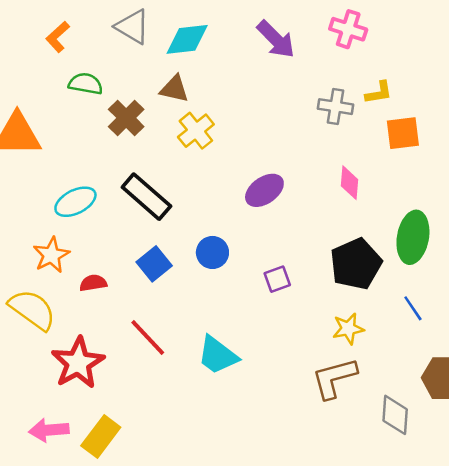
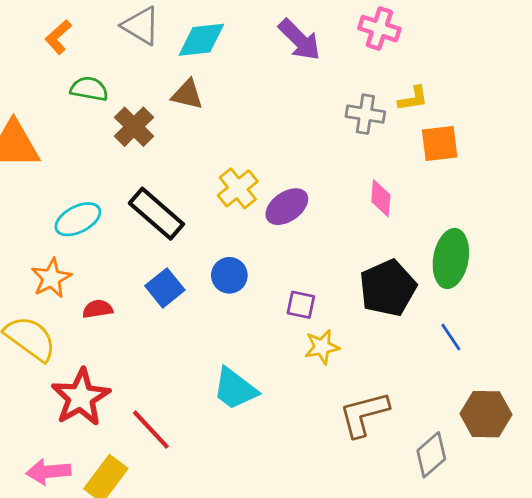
yellow cross: (196, 131) -> (238, 188), moved
purple square: (277, 279) -> (301, 305), turned 32
yellow star: (348, 329) -> (322, 347), moved
red line: (148, 337) -> (151, 430), moved
gray diamond: (395, 415) -> (431, 455), turned 45

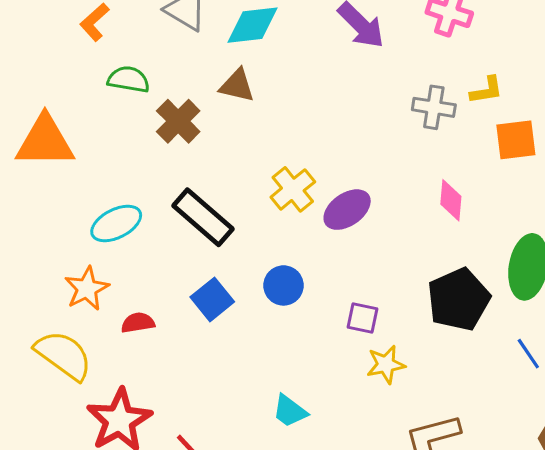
cyan trapezoid: (235, 389) -> (290, 411), size x0.7

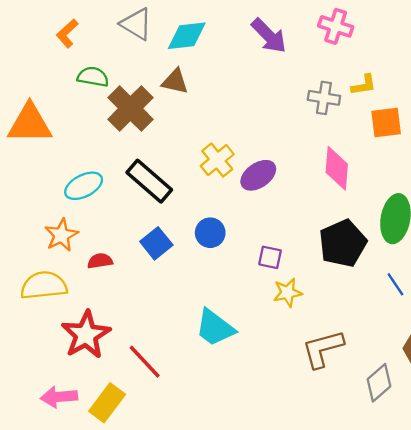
brown cross: (178, 121) -> (130, 108), size x1.4
pink diamond: (451, 200) -> (337, 168), size x1.4
yellow semicircle: (64, 355) -> (44, 285), turned -42
cyan trapezoid: (290, 411) -> (215, 328), size x1.5

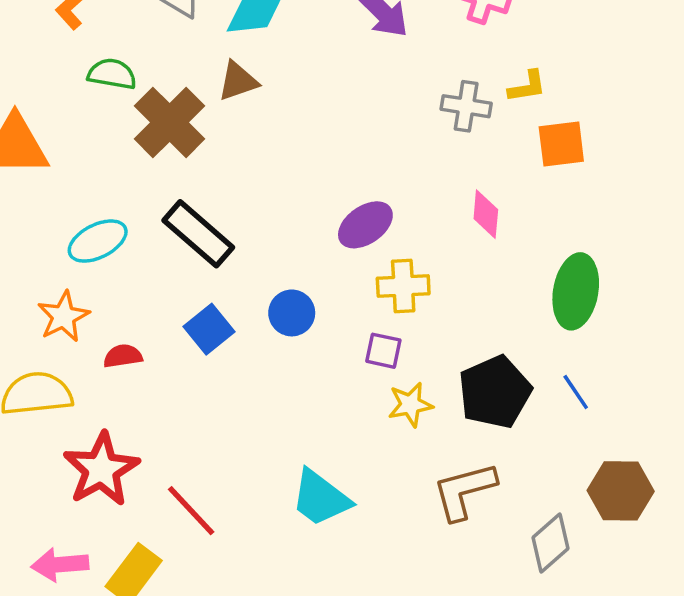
brown triangle: (175, 81) -> (238, 81), turned -32
yellow cross: (217, 160) -> (403, 286), moved, turned 36
pink diamond: (337, 168) -> (486, 214), size x0.7
black pentagon: (343, 243) -> (495, 392), moved
cyan trapezoid: (215, 328) -> (320, 498), moved

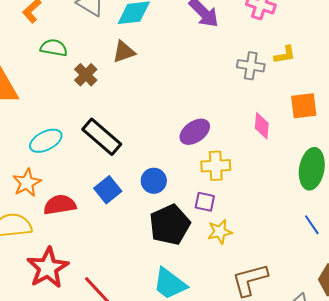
brown cross: (170, 122) -> (86, 75), size x0.6
orange square: (561, 144) -> (304, 106), moved
red semicircle: (123, 356) -> (60, 205), size x1.5
black pentagon: (495, 392) -> (170, 225), moved

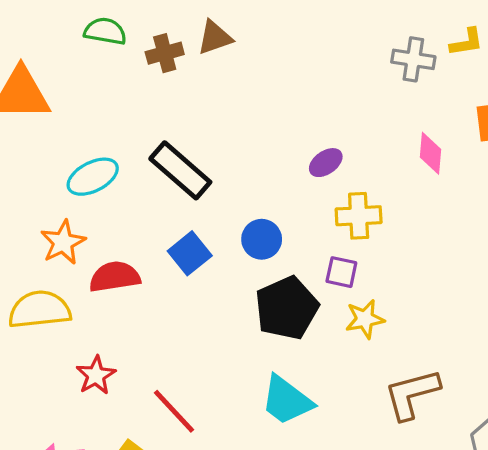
brown cross: (86, 75) -> (165, 53), moved, turned 30
purple ellipse: (195, 132) -> (326, 163), size x0.7
red star: (48, 268) -> (96, 375), size x0.6

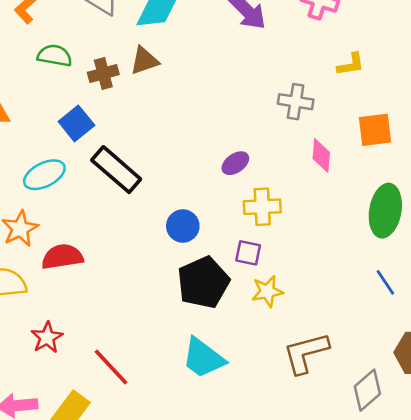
gray cross: (413, 59) -> (296, 102), moved
blue square: (190, 253) -> (76, 123), moved

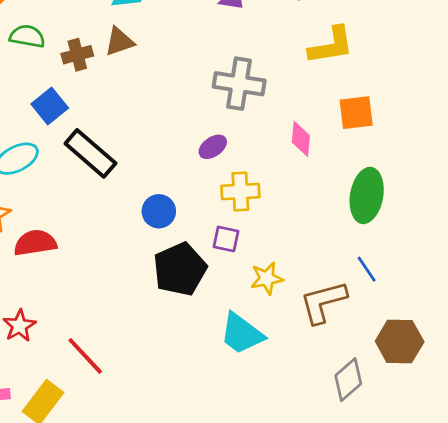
yellow L-shape: (351, 64) -> (331, 46), size x1.6
gray cross: (296, 102) -> (239, 84), moved, size x1.4
yellow star: (267, 291) -> (267, 278), moved
brown L-shape: (306, 353) -> (323, 302), moved
cyan trapezoid: (203, 358) -> (242, 334), moved

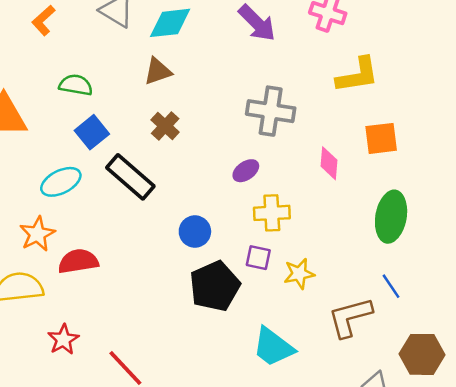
green semicircle: (27, 36) -> (76, 85), moved
brown cross: (77, 55) -> (165, 126), moved, turned -32
yellow star: (267, 278) -> (299, 274), moved

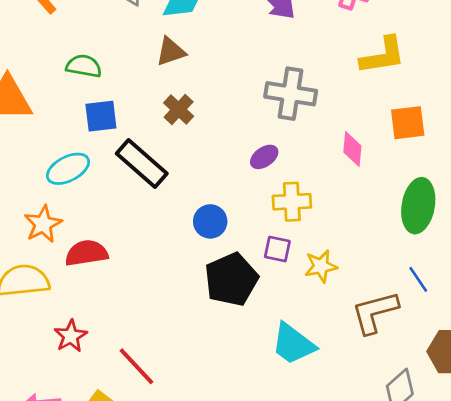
blue square: (92, 132) -> (101, 116), turned 32

